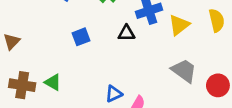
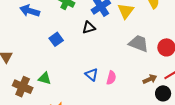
brown cross: (22, 85) -> (23, 87), turned 30
blue triangle: (114, 94) -> (92, 75), turned -40

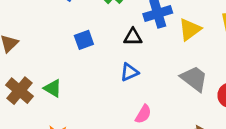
blue triangle: (92, 75) -> (129, 72), moved, turned 40

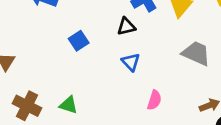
blue triangle: (129, 72) -> (131, 62), turned -36
green triangle: (53, 88) -> (69, 105), moved

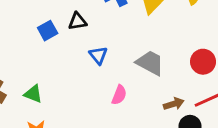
black triangle: (126, 26) -> (77, 21), moved
gray trapezoid: (196, 53) -> (150, 63), moved

